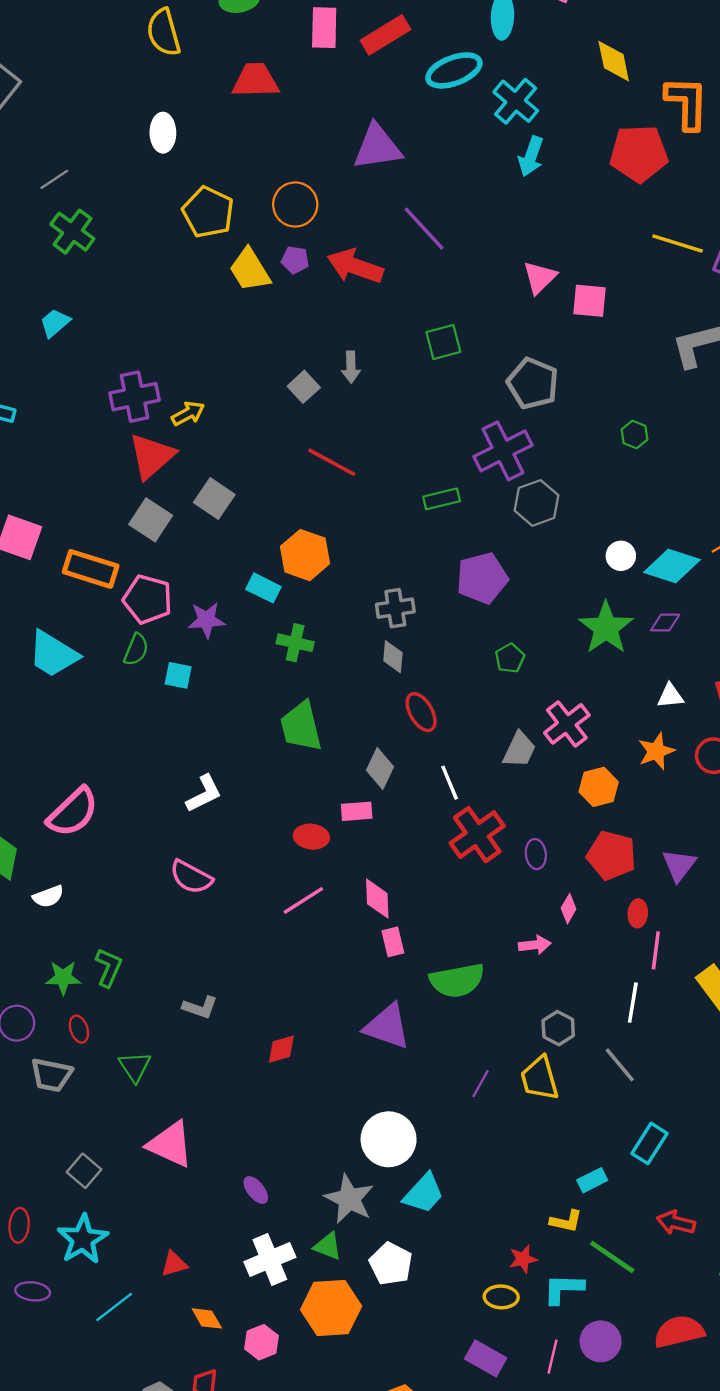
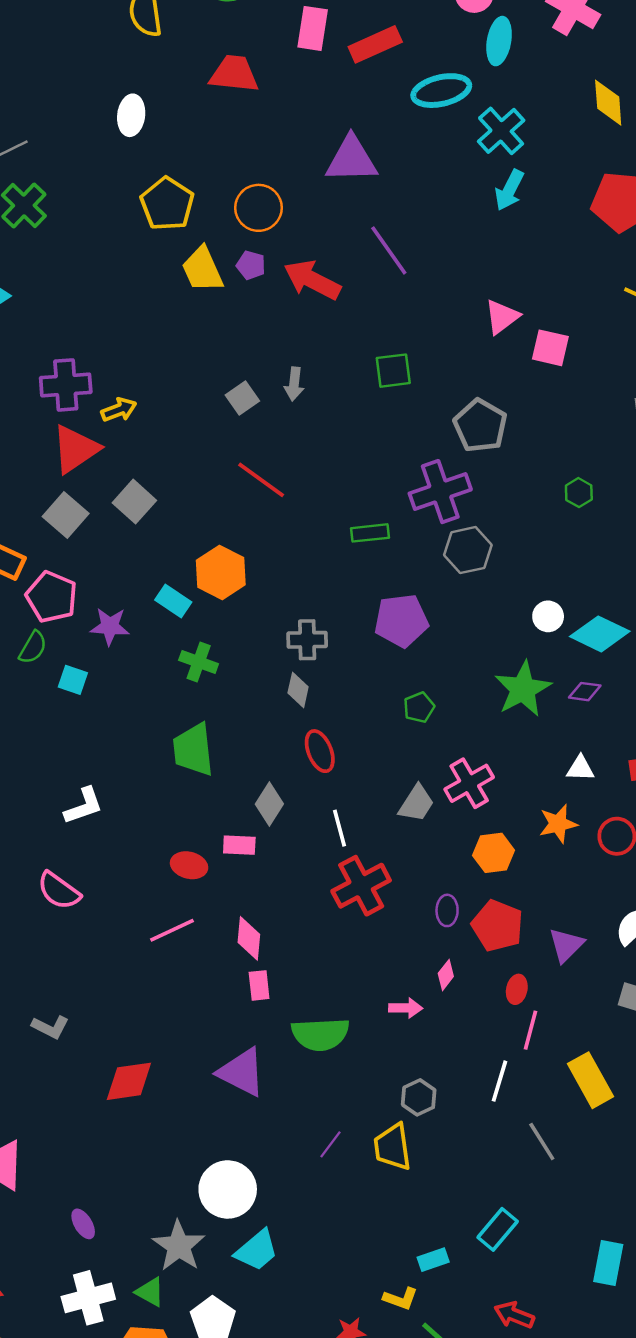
purple ellipse: (536, 854) -> (447, 910), moved
red diamond: (281, 1049) -> (129, 1081), size x1.5
gray line: (620, 1065) -> (542, 1141), moved

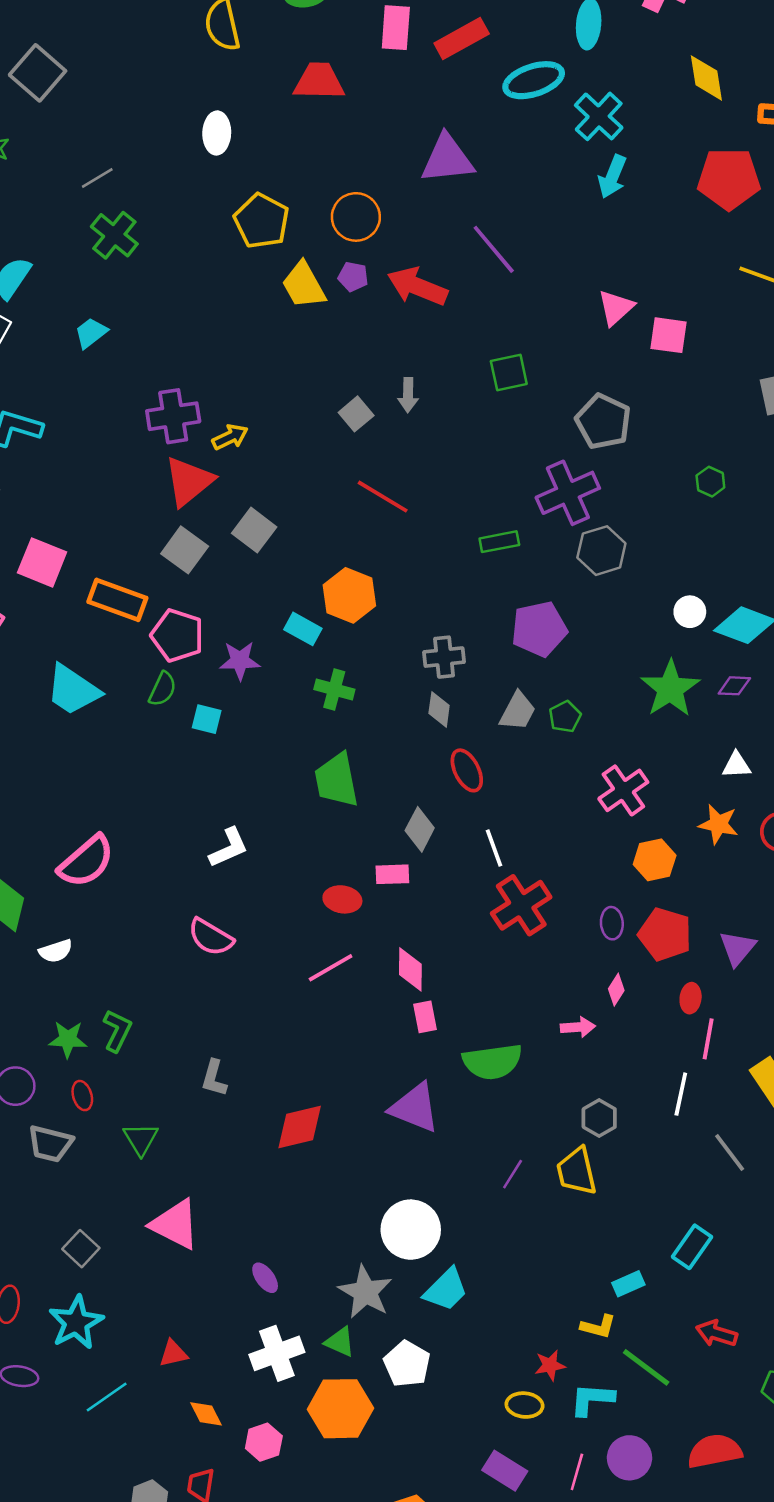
gray trapezoid: (416, 803) -> (518, 711), moved
orange star: (558, 824) -> (718, 824), turned 30
gray L-shape: (50, 1027) -> (214, 1078), turned 84

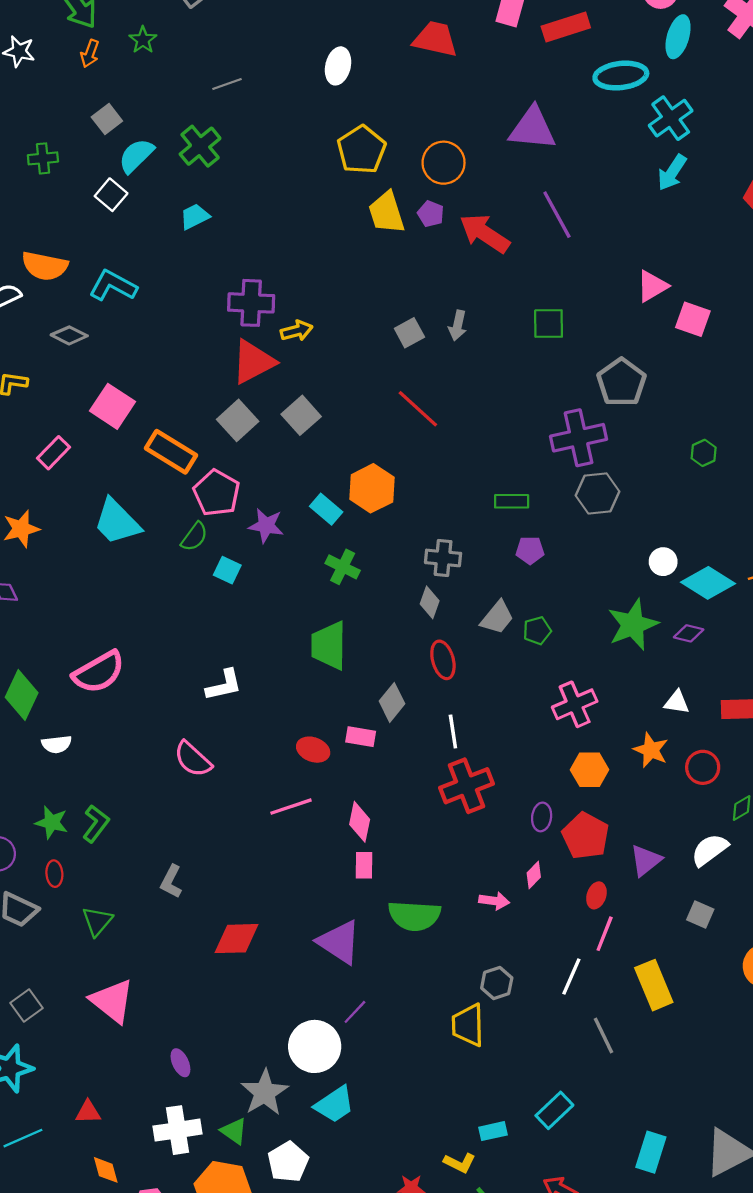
green cross: (114, 235) -> (200, 146), moved
green rectangle: (499, 542) -> (512, 501), moved
purple pentagon: (539, 629) -> (530, 550), size x0.6
purple line: (513, 1174) -> (355, 1012), moved

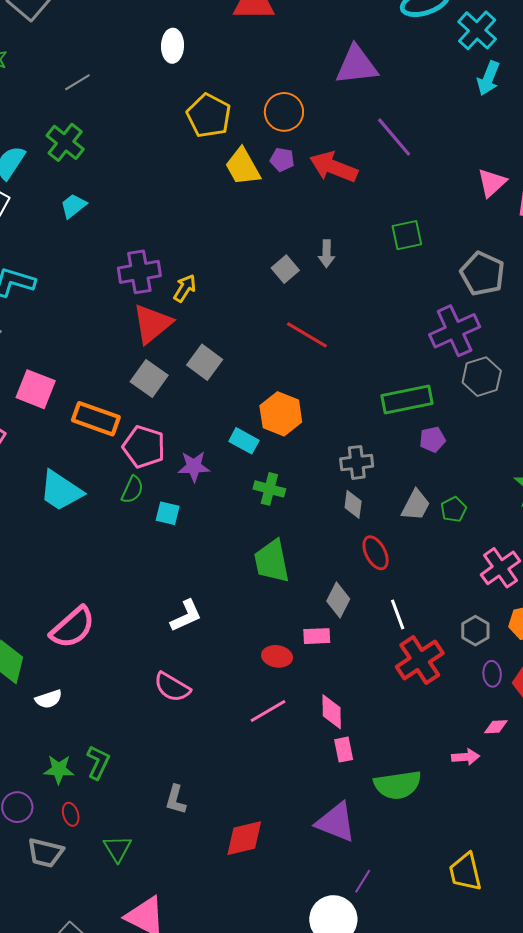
yellow arrow: (297, 331) -> (185, 288), turned -32
green rectangle: (512, 501) -> (407, 399), size x1.6
pink diamond: (534, 875) -> (496, 727), turned 55
gray hexagon: (497, 983) -> (475, 631), moved

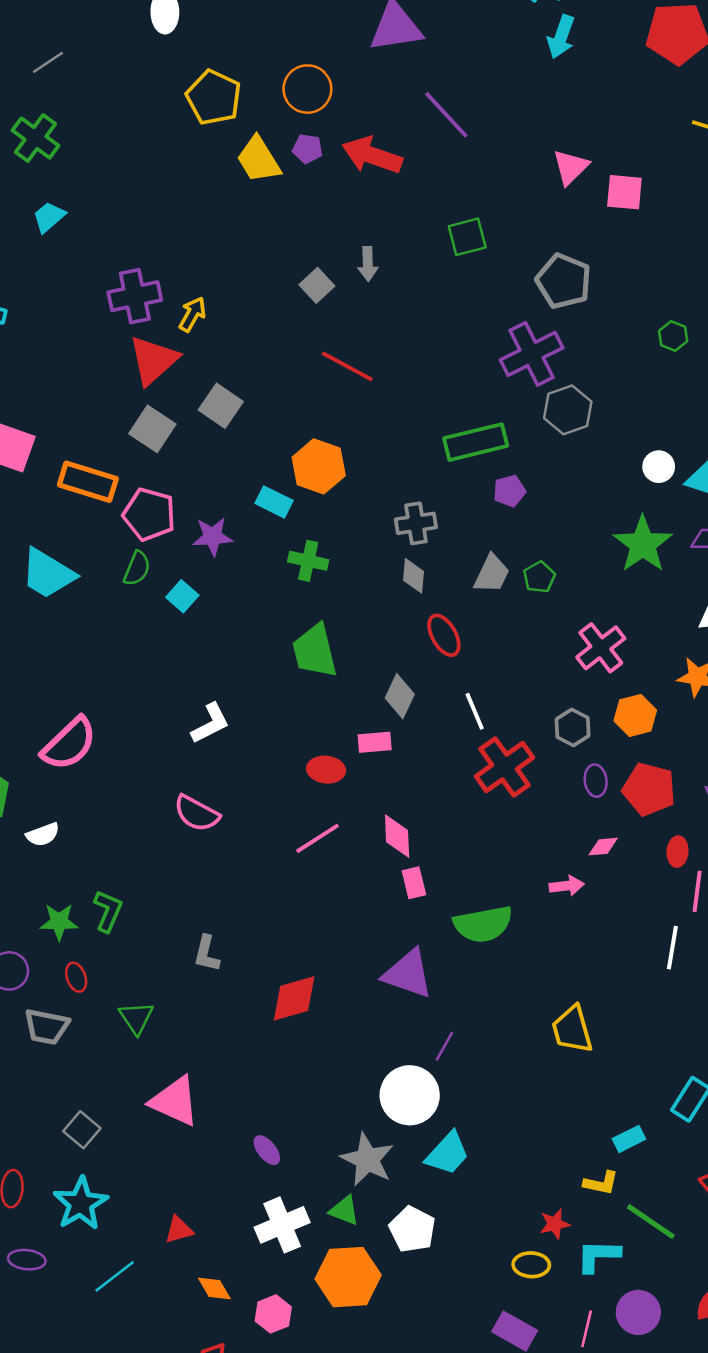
cyan square: (168, 513) -> (182, 596), turned 30

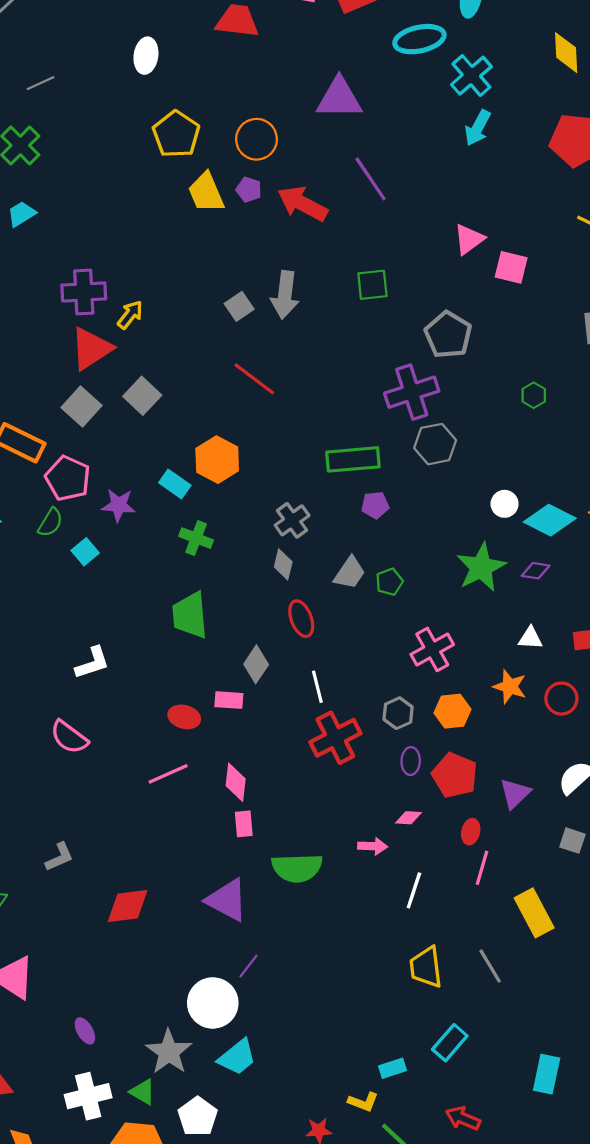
gray arrow: (368, 264) -> (285, 295), size x1.6
gray cross: (416, 523) -> (292, 520), turned -36
white line: (672, 948) -> (414, 890), moved
gray L-shape: (207, 954) -> (59, 857), turned -136
yellow trapezoid: (572, 1029) -> (426, 967), moved

